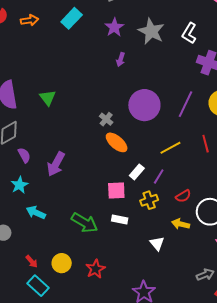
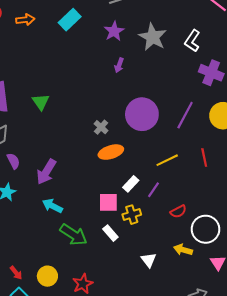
orange ellipse: (117, 142) -> (111, 152), turned -60
yellow cross: (149, 200) -> (132, 215), moved
cyan arrow: (36, 212) -> (52, 206), moved
white rectangle: (120, 220) -> (110, 233), turned 35
yellow arrow: (181, 224) -> (183, 250), moved

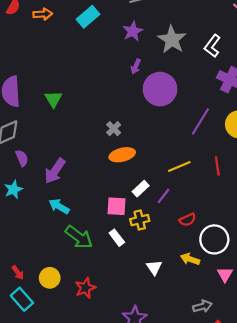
purple circle: (142, 114) -> (160, 89), moved

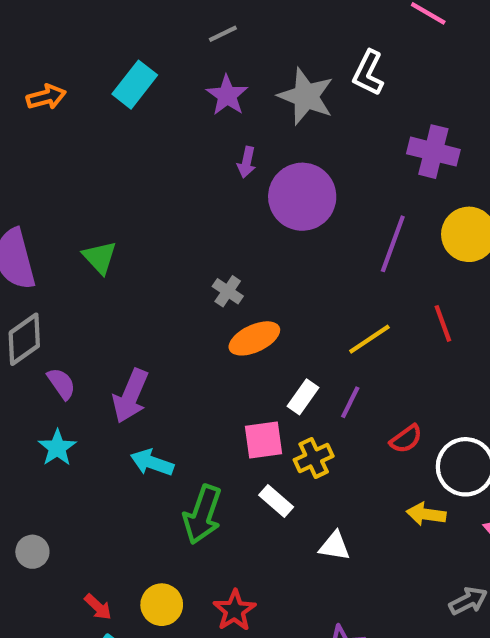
white L-shape: (212, 46) -> (368, 73), moved
green arrow: (79, 237) -> (202, 515), turned 84
white triangle: (154, 267) -> (335, 546), moved, turned -35

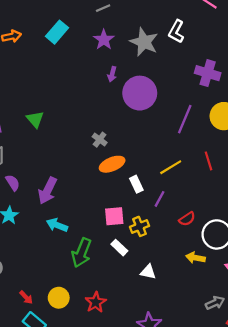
white rectangle: (303, 397) -> (136, 184), moved, turned -63

